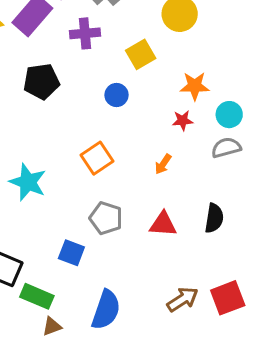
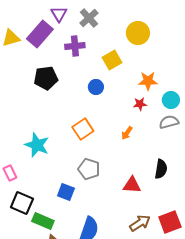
red triangle: (163, 224) -> (132, 185), moved

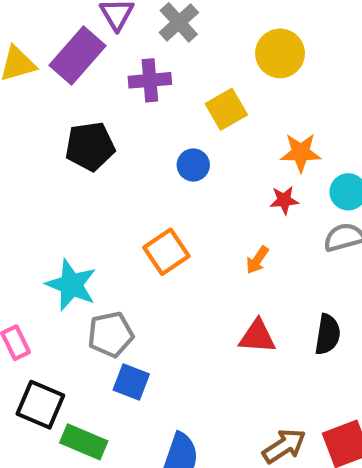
gray pentagon: (89, 169) -> (111, 334), moved, turned -30
red triangle: (132, 185) -> (257, 336), moved

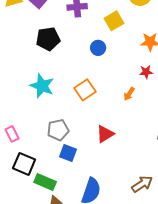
red star: (284, 200) -> (146, 72), moved
cyan star: (71, 285) -> (42, 86), moved
red triangle: (257, 336) -> (105, 134), moved, turned -36

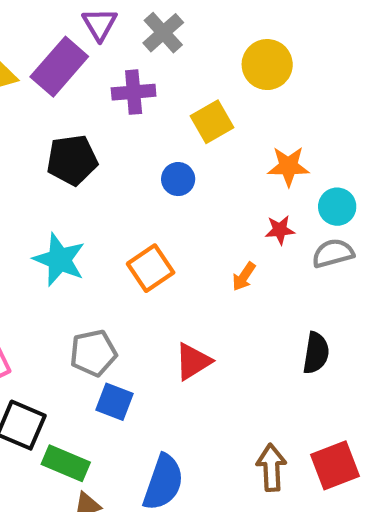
brown arrow: (142, 184) -> (271, 467), turned -60

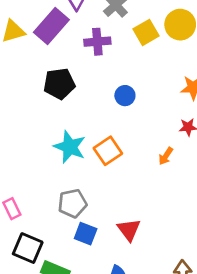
yellow square: (212, 122) -> (146, 32), moved
cyan star: (59, 260) -> (70, 147), moved
red triangle: (193, 361) -> (129, 230), moved, turned -35

